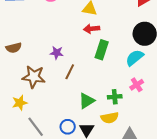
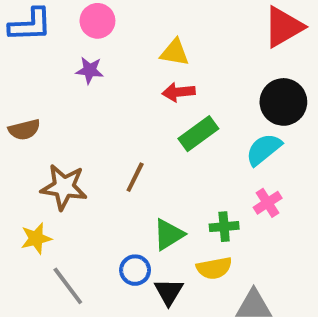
green rectangle: (102, 50) -> (198, 134), turned 36
purple star: (57, 53) -> (90, 70), moved
blue circle: (68, 127) -> (135, 270), moved

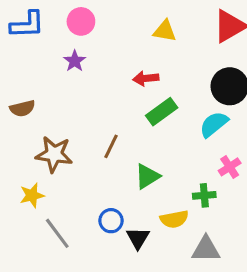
yellow triangle: (175, 52) -> (165, 31), moved
purple star: (90, 70) -> (75, 61), turned 30
pink cross: (268, 203) -> (230, 167), moved
green cross: (224, 227) -> (204, 195), moved
green triangle: (169, 234) -> (147, 176), moved

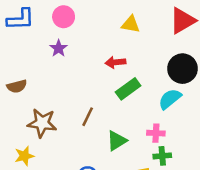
pink cross: (230, 167) -> (156, 133), moved, turned 36

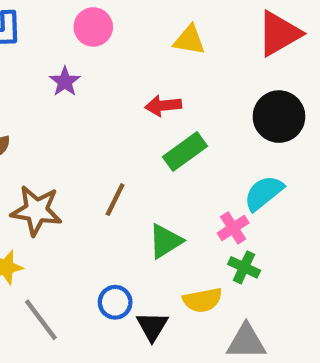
pink circle: (64, 17) -> (93, 27), moved
cyan semicircle: (170, 99) -> (264, 193), moved
pink cross: (156, 133) -> (233, 228), turned -36
green cross: (162, 156) -> (244, 267), turned 30

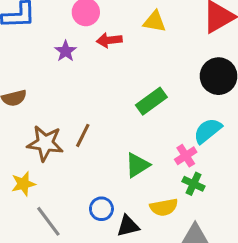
red arrow: (163, 106) -> (109, 40), moved
brown line: (115, 200) -> (83, 135), moved
black triangle: (152, 326) -> (128, 226), turned 45

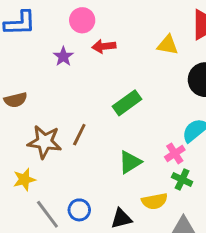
yellow triangle: (155, 21) -> (168, 45), moved
green rectangle: (151, 101) -> (127, 103), moved
blue circle: (101, 209) -> (79, 210), moved

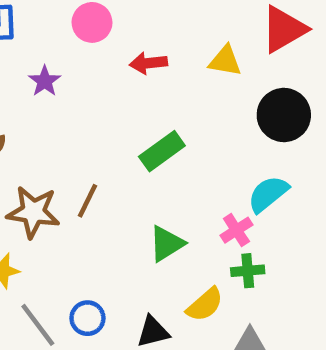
red arrow: (104, 46) -> (148, 63), moved
purple star: (63, 56) -> (45, 81), moved
green cross: (182, 179) -> (248, 271), turned -30
yellow semicircle: (155, 201) -> (205, 305), turned -30

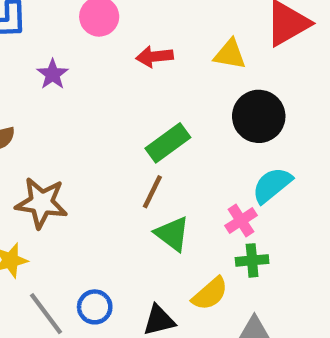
black circle: (284, 115) -> (259, 116), moved
brown line: (87, 201) -> (152, 192), moved
green triangle: (166, 244) -> (172, 234), turned -51

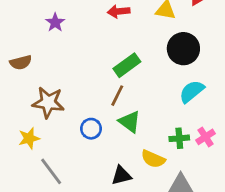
pink cross: (241, 221) -> (205, 137), moved
yellow semicircle: (210, 294) -> (153, 159), turned 65
blue circle: (95, 307) -> (91, 129), moved

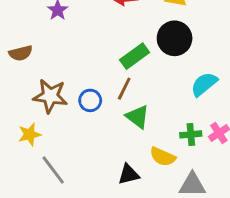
black circle: (183, 49) -> (175, 38), moved
blue circle: (91, 129) -> (90, 100), moved

